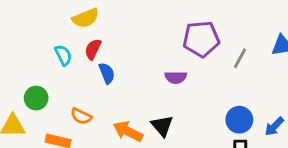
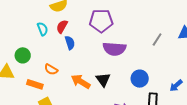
purple pentagon: (201, 39) -> (101, 21), moved
purple semicircle: (176, 77) -> (114, 49), size x1.6
blue circle: (239, 120) -> (140, 79), moved

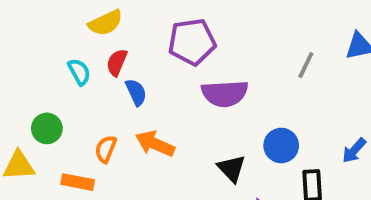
orange semicircle: (51, 69) -> (106, 149), turned 88
black triangle: (103, 80) -> (232, 168), moved
orange arrow: (81, 82) -> (155, 144), moved

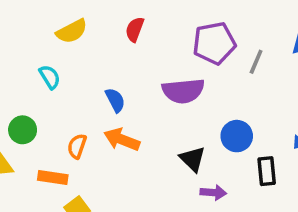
purple pentagon: (192, 42) -> (214, 43), moved
red semicircle: (117, 62) -> (135, 29), moved
blue semicircle: (136, 92) -> (115, 100), moved

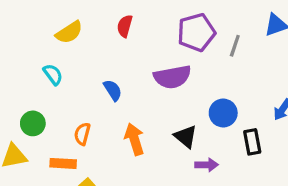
orange arrow: (122, 139) -> (134, 139), moved, turned 56

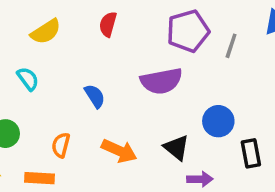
orange arrow: (134, 139) -> (119, 151), turned 132

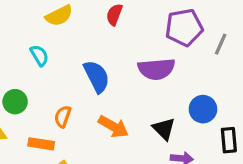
blue semicircle: (95, 96) -> (97, 76), size x1.5

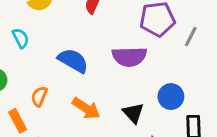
blue semicircle: (97, 76) -> (73, 61), turned -36
orange rectangle: (41, 144) -> (18, 121), turned 50

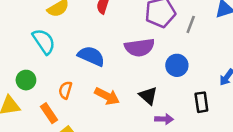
cyan semicircle: (21, 38) -> (44, 41), size x1.5
blue circle: (171, 97) -> (177, 65), moved

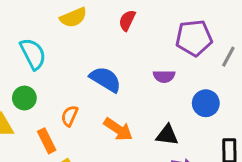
cyan semicircle: (44, 41) -> (33, 54), moved
purple semicircle: (140, 47) -> (164, 76), size x0.6
black triangle: (148, 96) -> (167, 135), turned -42

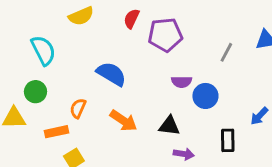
purple pentagon: (194, 38) -> (165, 35), moved
purple semicircle: (164, 76) -> (182, 82), moved
orange rectangle: (47, 141) -> (57, 132), turned -75

